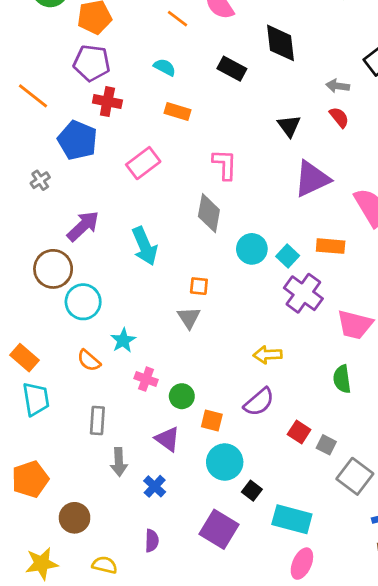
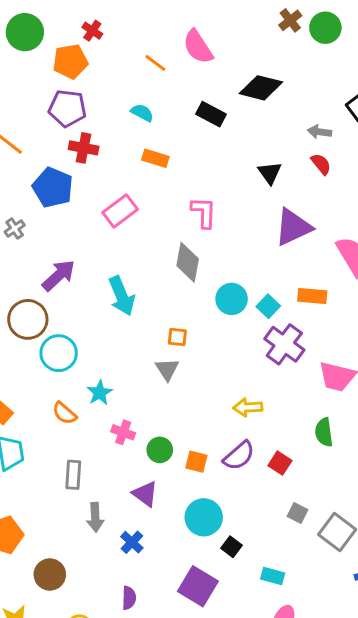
black diamond: (280, 43) -> (261, 88), turned -69
orange square: (212, 421) -> (196, 462), moved
red square: (299, 432) -> (280, 463), moved
gray square: (326, 445) -> (298, 513), moved
cyan rectangle: (292, 519) -> (273, 576), size x0.6

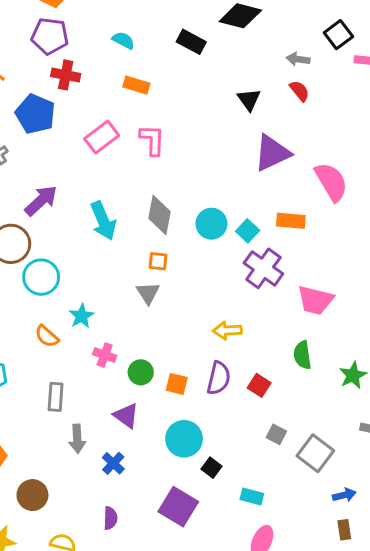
pink L-shape: (204, 212) -> (152, 140), moved
gray diamond: (188, 262) -> (159, 215), moved
purple semicircle: (239, 456) -> (219, 378), turned -36

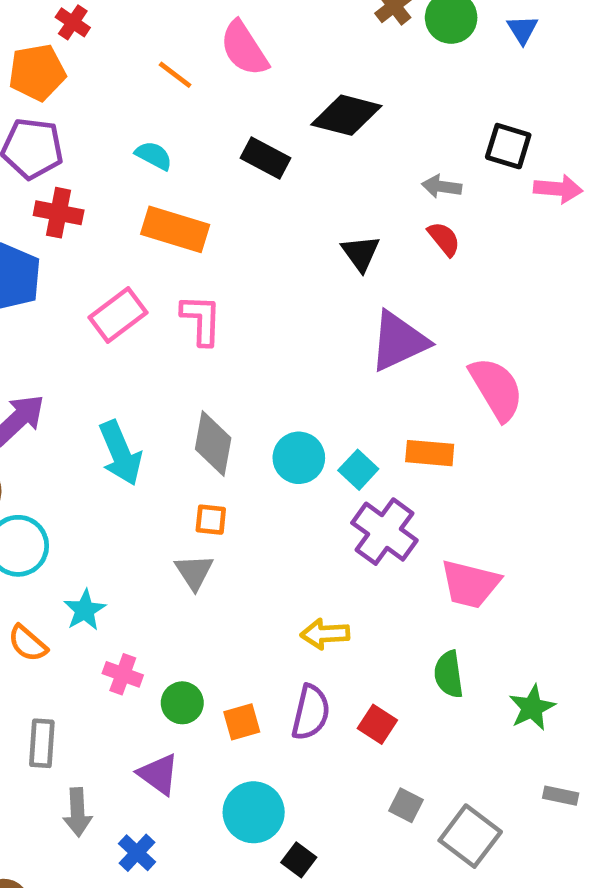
black square: (338, 35) -> (508, 146), turned -36
orange rectangle: (136, 85) -> (175, 229), size x1.5
orange square: (177, 384) -> (242, 722), turned -30

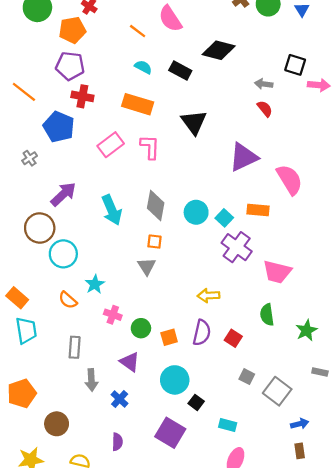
cyan semicircle: (154, 156) -> (143, 67), moved
black triangle: (361, 253) -> (194, 122), moved, size x1.4

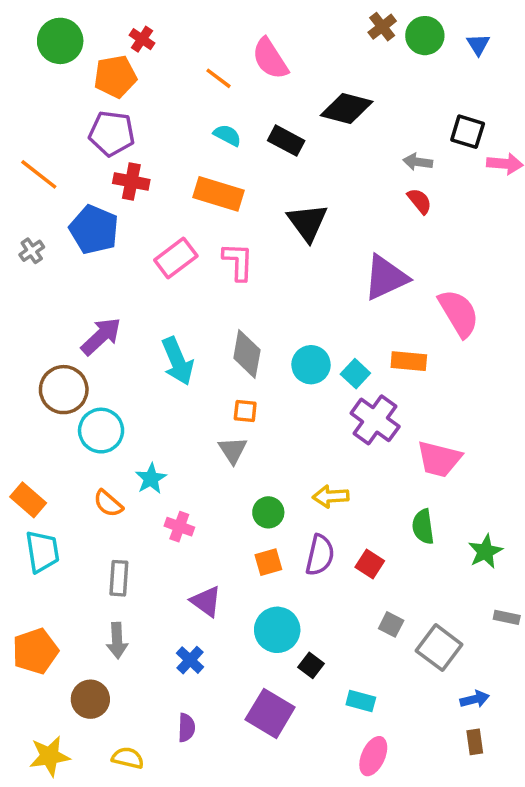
gray cross: (30, 158) -> (32, 251), moved
green circle: (141, 328) -> (268, 512), moved
gray arrow: (91, 380) -> (117, 640), moved

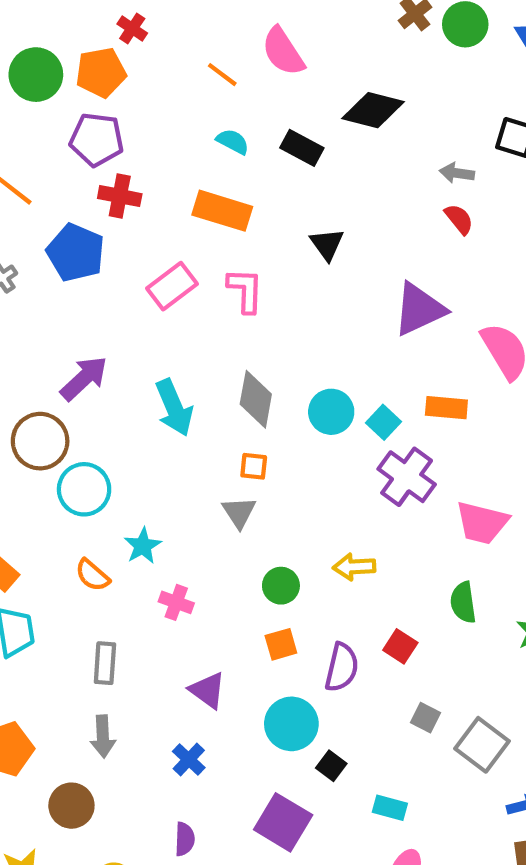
green circle: (60, 41) -> (36, 75), moved
black triangle: (307, 222) -> (327, 244), size x0.7
purple semicircle: (320, 555) -> (342, 667), moved

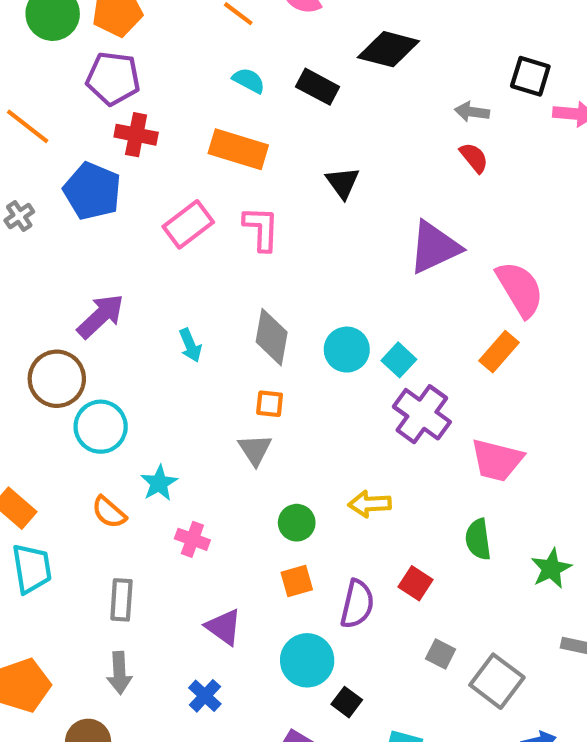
cyan arrow: (174, 408) -> (190, 345), size x0.6
orange rectangle: (446, 408) -> (499, 352), moved, turned -54

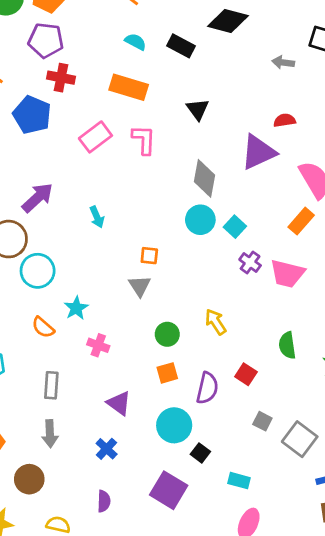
red semicircle: (474, 158) -> (285, 120), moved, turned -60
gray diamond: (272, 337) -> (205, 178), moved
purple cross: (422, 414) -> (250, 263), size x0.6
pink trapezoid: (497, 460) -> (287, 274), moved
yellow arrow: (370, 504) -> (216, 322), turned 60

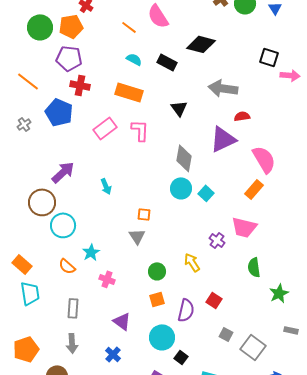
gray arrow: (283, 62) -> (223, 88), moved, size x1.8
purple cross: (250, 263) -> (217, 240), moved
green semicircle: (287, 345) -> (254, 267), moved

